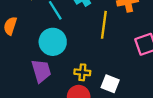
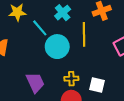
cyan circle: (53, 42) -> (57, 47), moved

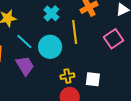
cyan line: (40, 28) -> (24, 42), moved
purple trapezoid: (35, 82) -> (25, 66), moved

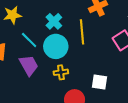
cyan cross: (51, 13) -> (54, 21), moved
yellow cross: (67, 76) -> (61, 72), moved

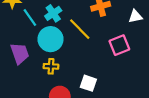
yellow line: (82, 32) -> (80, 29), turned -50
cyan line: (29, 40) -> (30, 17), moved

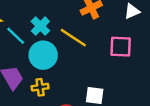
pink square: (119, 45) -> (121, 47), turned 36
yellow cross: (51, 66) -> (40, 87), moved

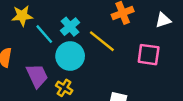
yellow cross: (40, 87) -> (64, 88), turned 35

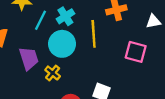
cyan line: (44, 34) -> (40, 20), turned 60
yellow line: (102, 41) -> (94, 34), turned 40

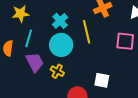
cyan line: (40, 20) -> (29, 38), moved

